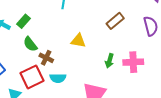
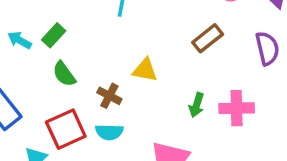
brown cross: (46, 58) -> (109, 96), moved

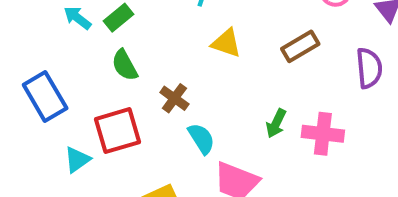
yellow triangle: (145, 70) -> (226, 43), moved
cyan semicircle: (109, 132) -> (201, 139), moved, turned -132

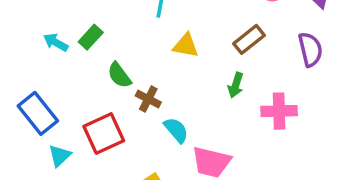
green semicircle: (125, 65) -> (119, 75), moved
green arrow: (276, 123) -> (236, 85), moved
cyan triangle: (77, 160) -> (60, 156), moved

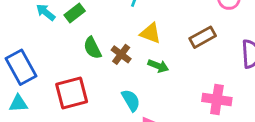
green arrow: (236, 85) -> (158, 66), moved, turned -96
brown cross: (148, 99) -> (121, 54), moved
cyan triangle: (60, 156) -> (18, 104), moved, turned 30

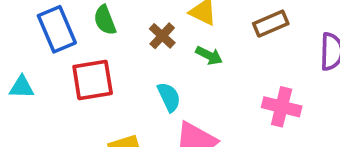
green semicircle: (92, 48) -> (105, 20), moved
blue rectangle: (21, 67) -> (57, 29), moved

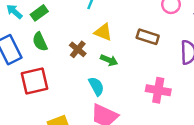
brown rectangle: (271, 24) -> (148, 37), turned 45
cyan semicircle: (169, 97) -> (96, 86), moved

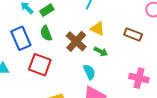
brown cross: (78, 49) -> (76, 41), size x1.5
red square: (35, 81) -> (40, 65), turned 30

